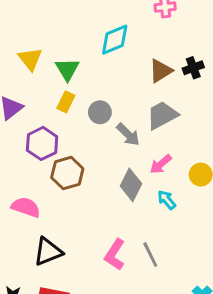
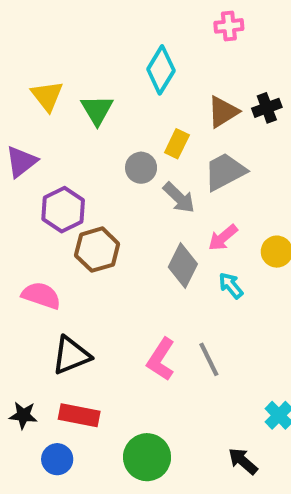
cyan diamond: (115, 40) -> (161, 70), turned -36
yellow rectangle: (66, 102) -> (177, 144), moved

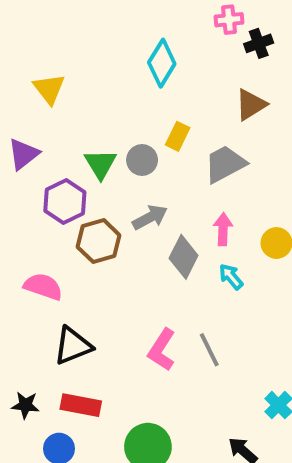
black cross: (267, 108) -> (259, 43), moved
green triangle: (97, 110) -> (101, 164), moved
brown triangle: (223, 112) -> (251, 105), moved
gray arrow: (179, 198) -> (150, 217), moved, turned -72
pink arrow: (223, 238) -> (223, 229), turned 132

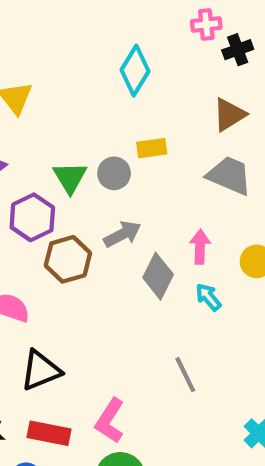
yellow rectangle: (178, 136) -> (152, 148), turned 56
gray trapezoid: (225, 164) -> (229, 175), moved, turned 51
pink L-shape: (162, 350) -> (110, 421), moved

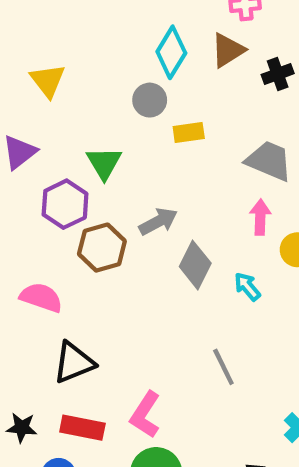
black cross: (238, 50) -> (278, 74), moved
brown triangle: (229, 115) -> (228, 50), moved
gray circle: (114, 173) -> (150, 100), moved
pink arrow: (200, 247) -> (260, 217), moved

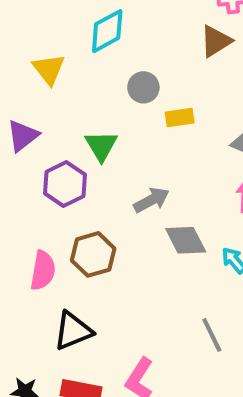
cyan diamond: (171, 52) -> (107, 31), moved, turned 30
brown hexagon: (102, 248) -> (93, 254), moved
gray diamond: (195, 265) -> (186, 240), turned -54
pink semicircle: (41, 297) -> (43, 271), turned 81

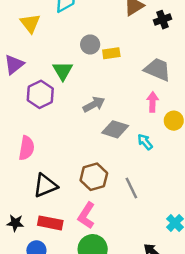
gray circle: (143, 87) -> (90, 44), moved
gray diamond: (186, 240) -> (115, 129), turned -45
brown hexagon: (93, 254) -> (94, 177), moved

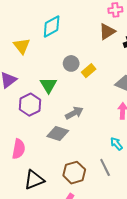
yellow rectangle: (111, 53) -> (89, 71), turned -32
gray diamond: (115, 129) -> (58, 133), moved
gray line: (131, 188) -> (105, 167), moved

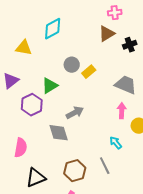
yellow triangle: (22, 46) -> (24, 48), turned -42
green triangle: (48, 85) -> (50, 86), turned 30
gray diamond: (58, 133) -> (59, 133), turned 55

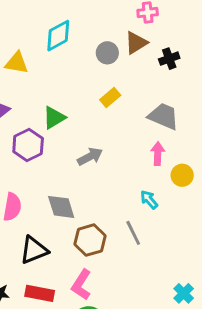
gray circle: (72, 65) -> (107, 53), moved
gray diamond: (59, 133) -> (61, 207), moved

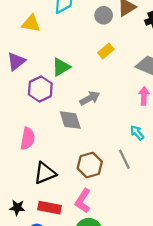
gray diamond: (61, 207) -> (70, 120), moved

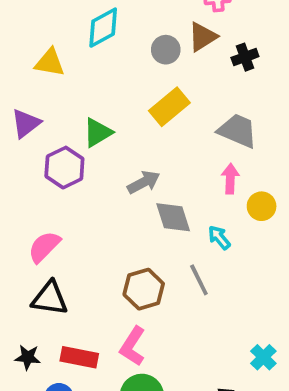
yellow rectangle: (106, 51) -> (169, 107), size x1.5
gray diamond: (70, 120) -> (173, 217), moved
pink semicircle: (28, 139) -> (44, 247), turned -145
black triangle: (45, 173) -> (50, 298), moved, turned 30

